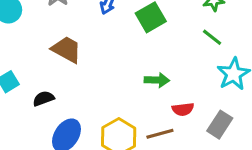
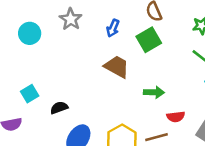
brown trapezoid: (66, 49) -> (117, 67), moved

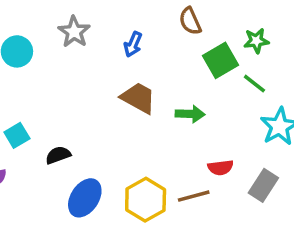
green square: (149, 40) -> (221, 60), moved
green arrow: (154, 92) -> (190, 114), moved

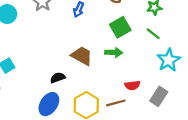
green square: (221, 60) -> (120, 27), moved
brown trapezoid: (138, 98) -> (82, 56), moved
black semicircle: (58, 155) -> (58, 78), moved

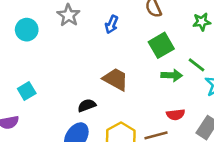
green line: (153, 34) -> (197, 65), moved
green arrow: (114, 52) -> (172, 75), moved

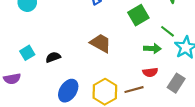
green arrow: (172, 75) -> (152, 49), moved
black semicircle: (87, 105) -> (53, 57), moved

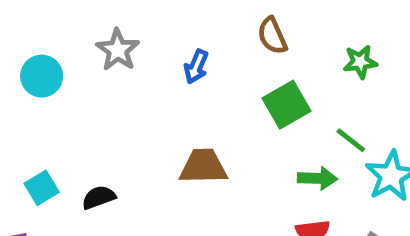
brown trapezoid: (101, 43) -> (203, 166), turned -30

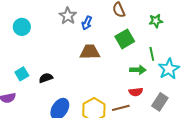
gray star: (118, 50) -> (68, 16), moved
green line: (351, 140) -> (152, 54), turned 40
brown trapezoid: (203, 166) -> (90, 52), moved

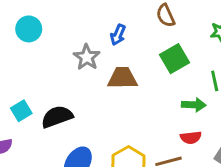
gray star: (68, 16) -> (87, 57), moved
cyan circle: (22, 27) -> (29, 29), moved
black semicircle: (46, 78) -> (57, 117), size x1.5

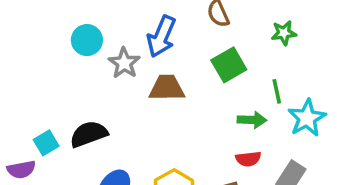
cyan circle: (29, 29) -> (87, 40), moved
blue arrow: (118, 35) -> (161, 36), size x1.6
cyan square: (21, 111) -> (46, 143), moved

